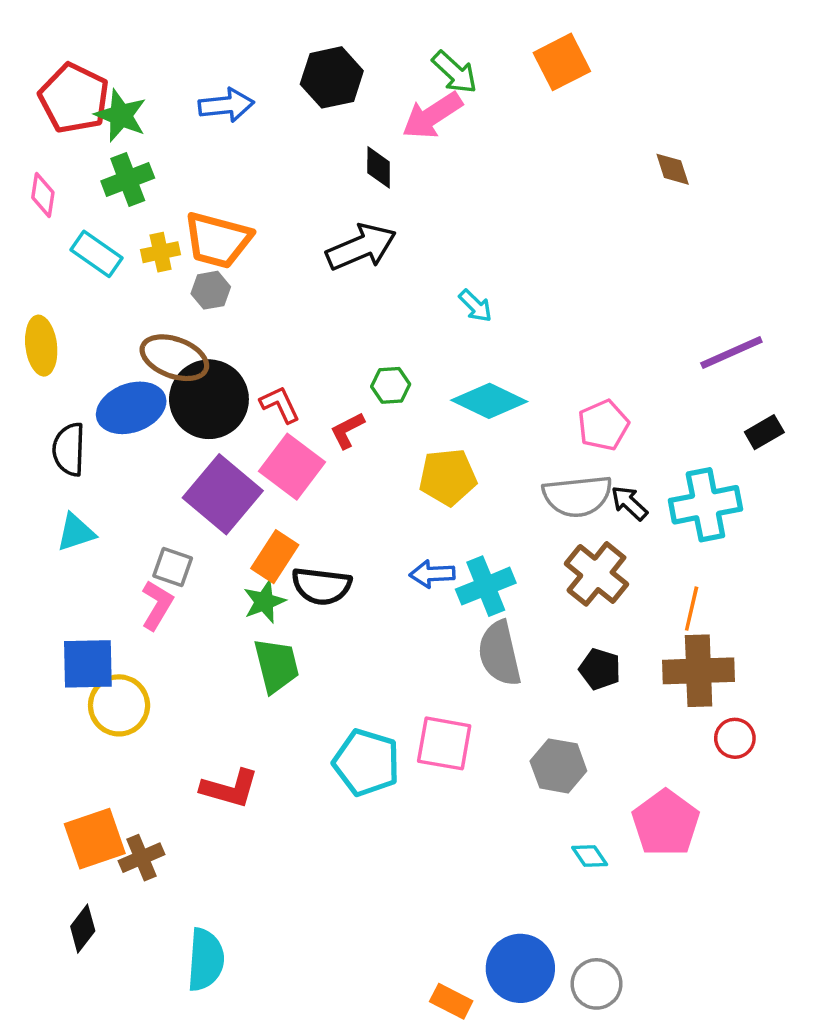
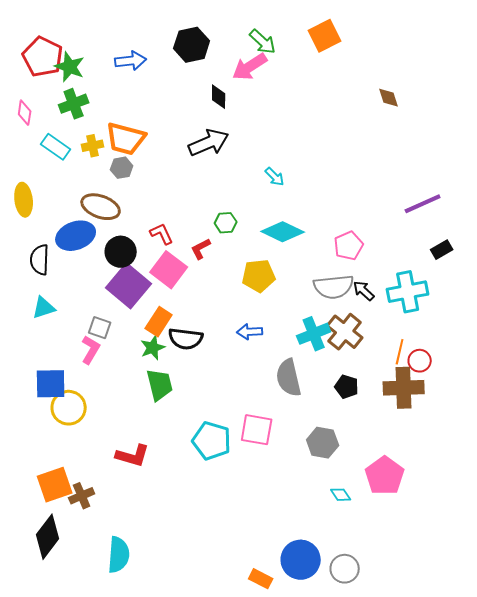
black circle: (209, 399) -> (121, 252), moved, size x0.7
cyan cross: (486, 586) -> (314, 334), moved
red circle: (735, 738) -> (420, 361), moved
black diamond: (83, 929) -> (48, 537), size x1.6

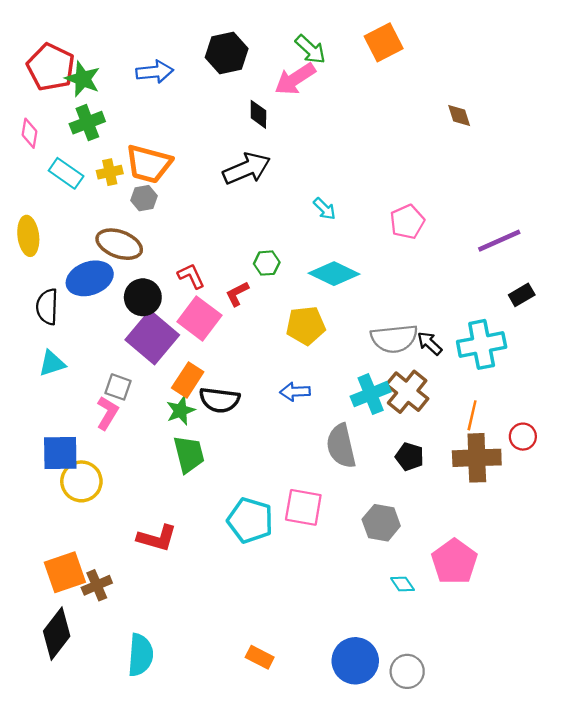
pink pentagon: (349, 246) -> (407, 222), moved
red circle: (420, 361) -> (523, 437), moved
orange rectangle: (261, 579) -> (260, 657), moved

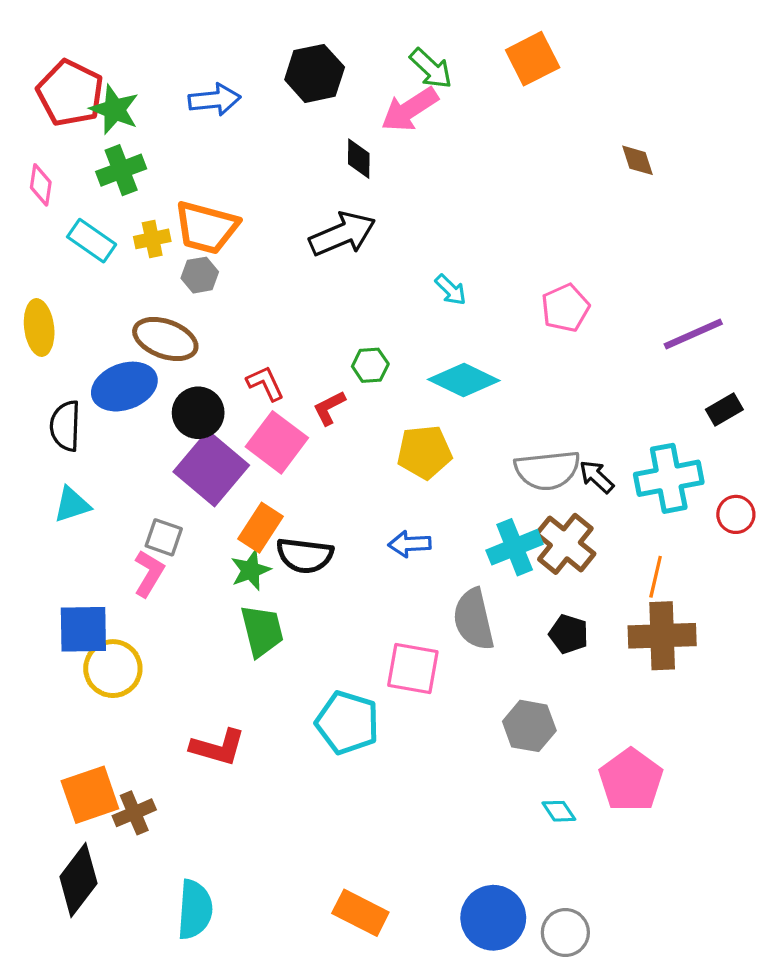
red circle: (523, 437) -> (736, 514), moved
pink square: (303, 507) -> (413, 669), moved
orange rectangle: (260, 657) -> (360, 913), size x1.4

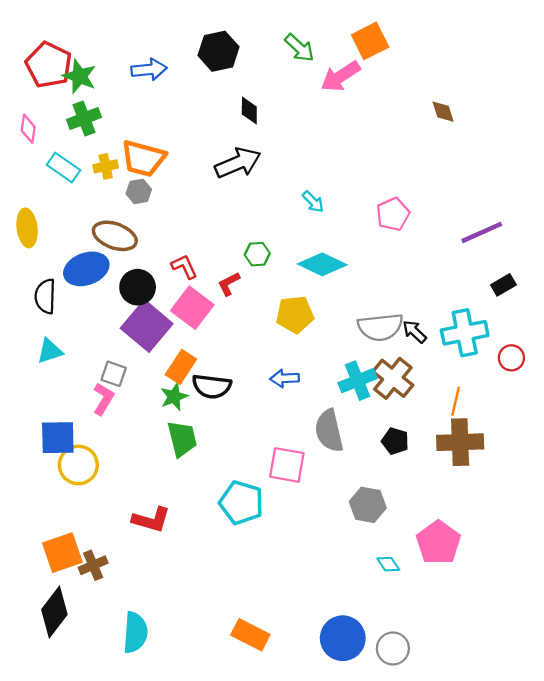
pink arrow: (410, 109) -> (340, 76), moved

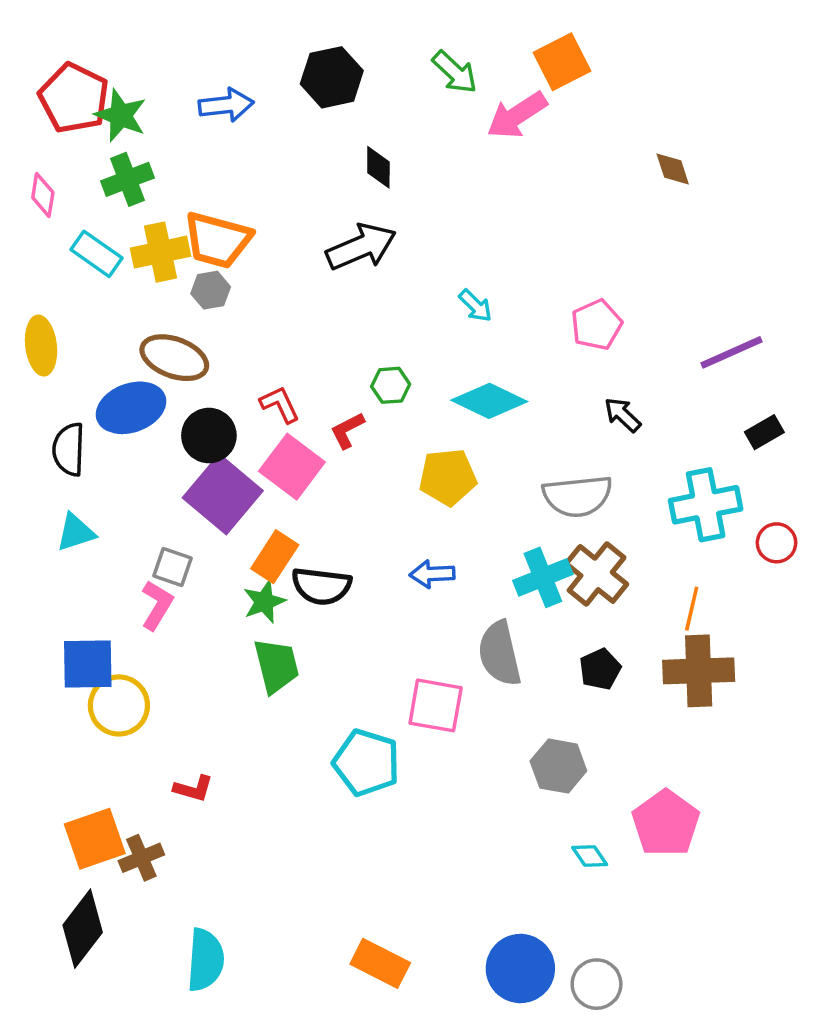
yellow cross: (106, 166) -> (160, 252), size x1.5
black arrow: (415, 332) -> (622, 415), moved
black pentagon: (395, 441) -> (600, 669), turned 30
red L-shape: (151, 520) -> (193, 789), moved, size x0.7

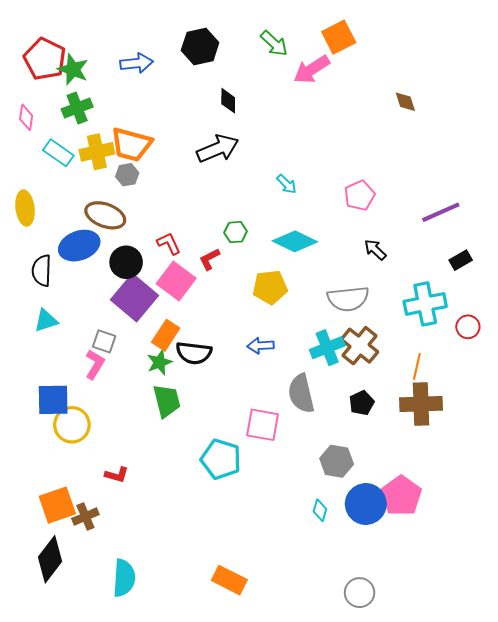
cyan diamond: (590, 856) -> (320, 510), moved, turned 50
blue circle: (520, 969) -> (366, 504), moved

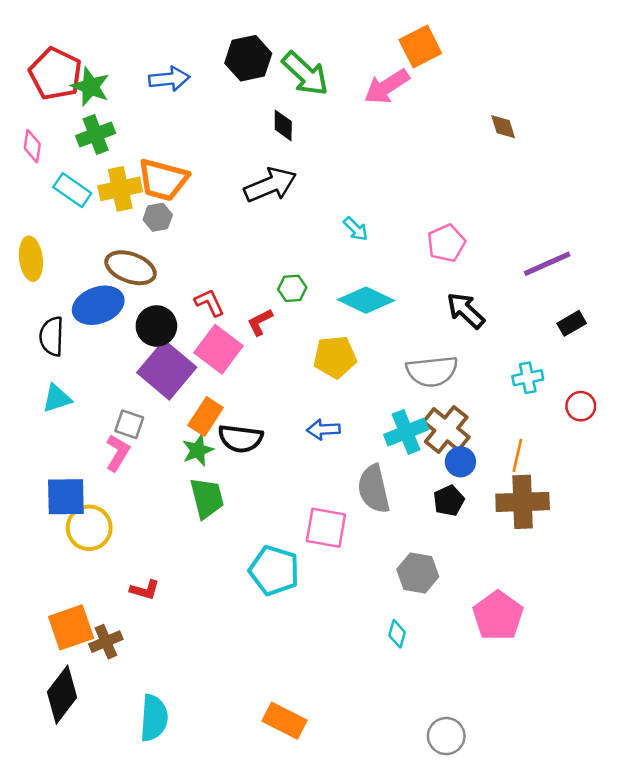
green arrow: (274, 43) -> (305, 74), moved, size x1.4
black arrow: (375, 250) -> (466, 310), size x1.4
cyan cross: (425, 304) -> (528, 378), size x0.6
blue circle: (366, 504) -> (460, 462), moved, size x0.6

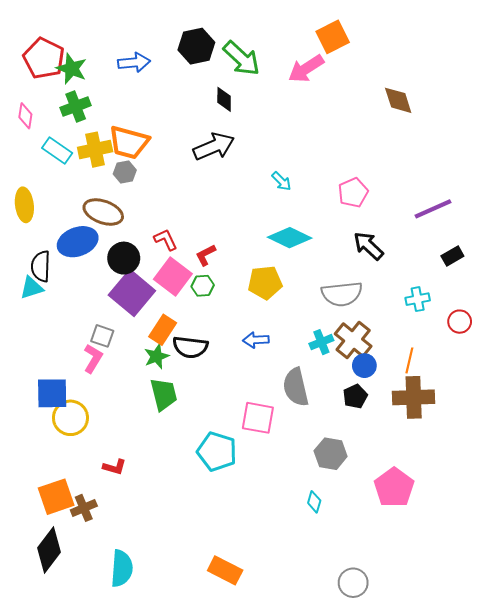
brown diamond: (503, 127) -> (398, 100), size x1.4
green hexagon: (292, 288) -> (203, 286), moved
cyan triangle: (57, 398) -> (32, 288), moved
cyan cross: (406, 432) -> (321, 342), size x0.7

